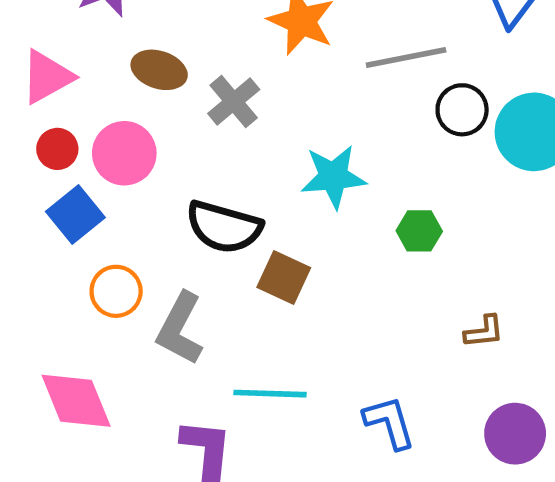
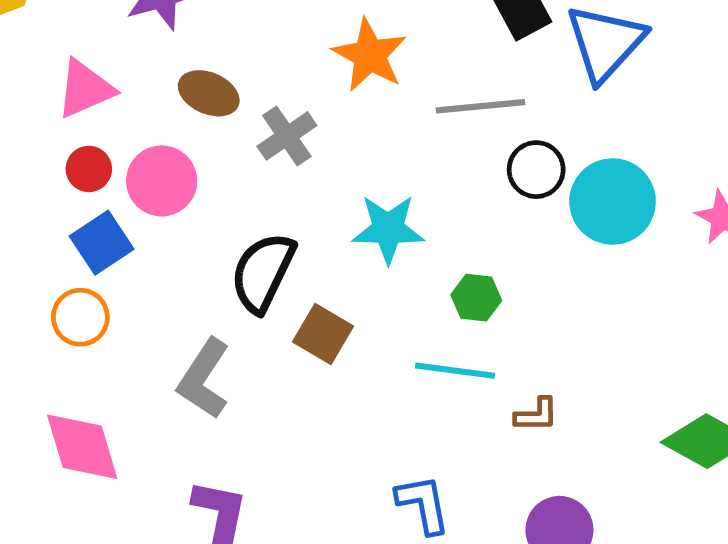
black semicircle: (224, 227) -> (263, 272), turned 94
orange circle: (116, 291) -> (80, 317), moved
cyan line: (270, 394) -> (455, 371), moved

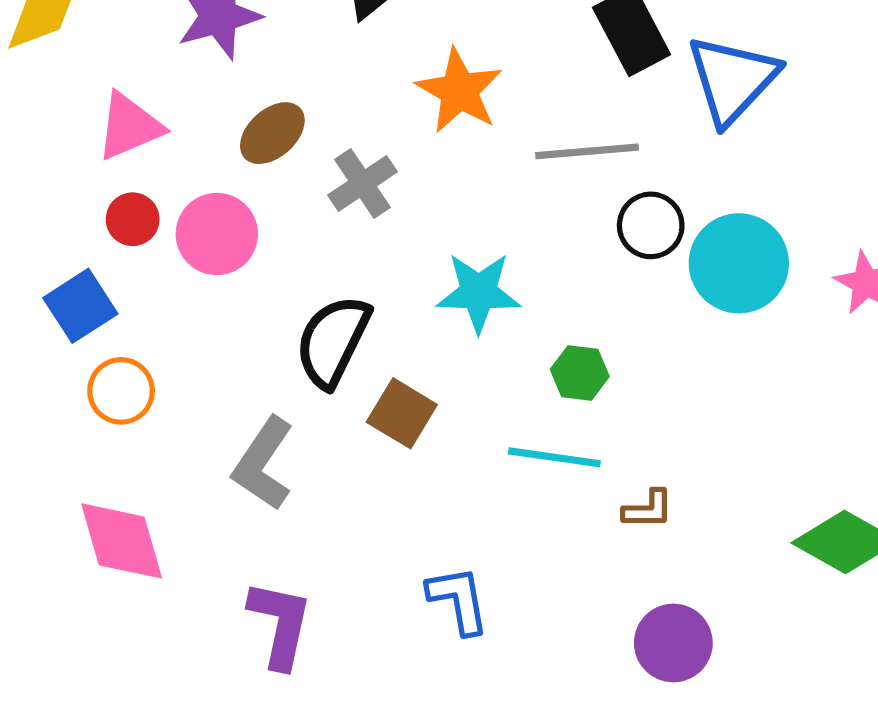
brown ellipse: (209, 93) -> (272, 133), turned -66
blue square: (102, 243) -> (80, 306), moved
blue L-shape: (423, 504) -> (458, 600), moved

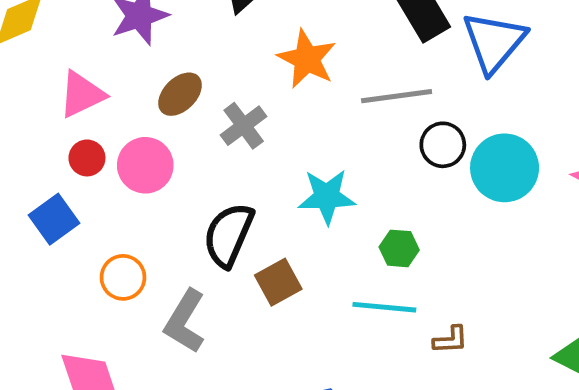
orange circle: (121, 391) -> (123, 277), moved
brown square: (402, 413) -> (278, 282), turned 33

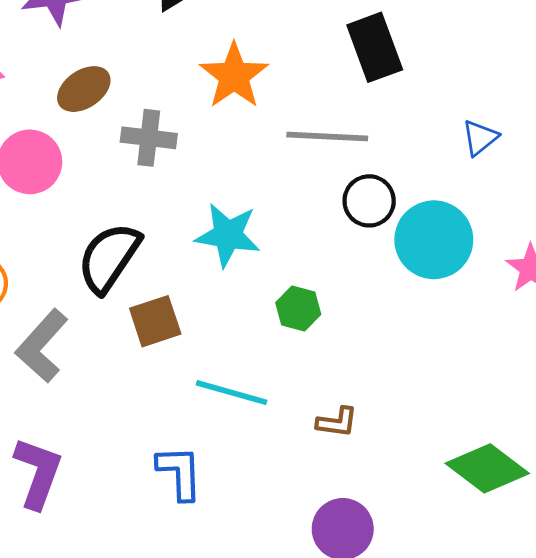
blue triangle: (494, 42) -> (480, 138), moved, size x0.5
gray cross: (244, 126) -> (149, 138), turned 33
cyan line: (384, 307) -> (232, 393), moved

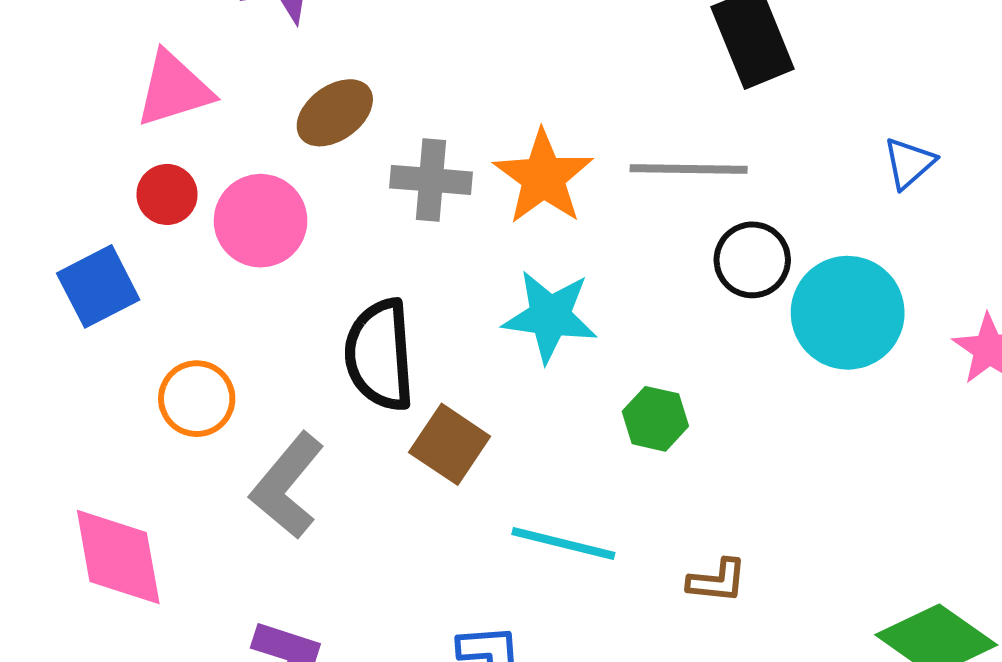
orange star: (234, 76) -> (543, 177), moved
black semicircle: (109, 258) -> (380, 355), turned -36
brown square: (155, 321) -> (450, 444), turned -36

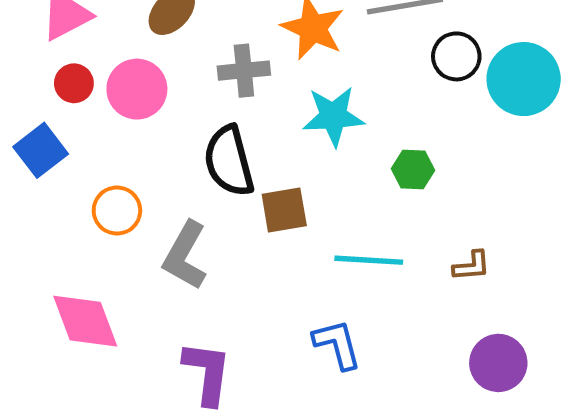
gray cross: (431, 180) -> (244, 71), moved
brown square: (450, 444) -> (284, 210), turned -33

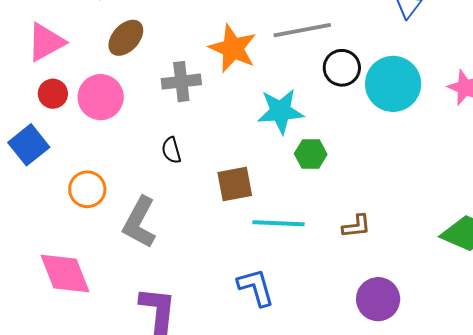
cyan star: (333, 116) -> (280, 111), moved
black semicircle: (229, 161) -> (171, 150), size x0.5
brown square: (284, 210) -> (235, 184), moved

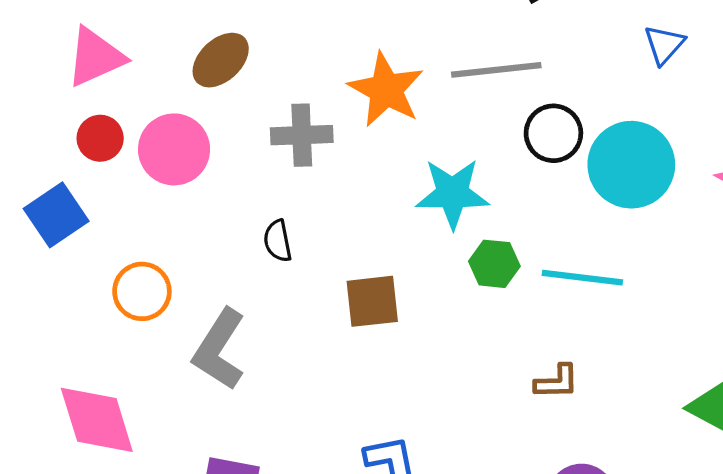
cyan line: (279, 223) -> (582, 278), moved

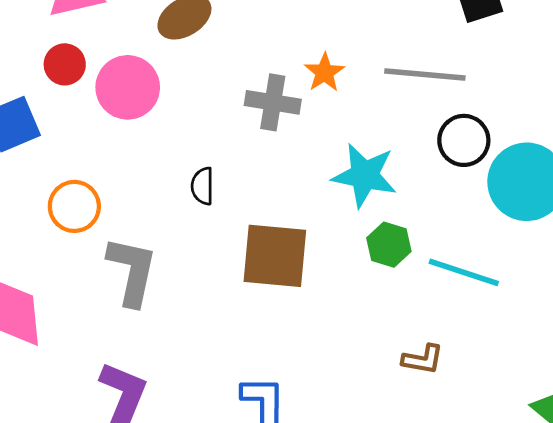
orange star: (386, 90) -> (324, 72), size x0.6
gray cross: (302, 135) -> (273, 102), moved
brown square: (372, 301) -> (275, 256), size x1.4
gray L-shape: (219, 349) -> (132, 271), turned 148

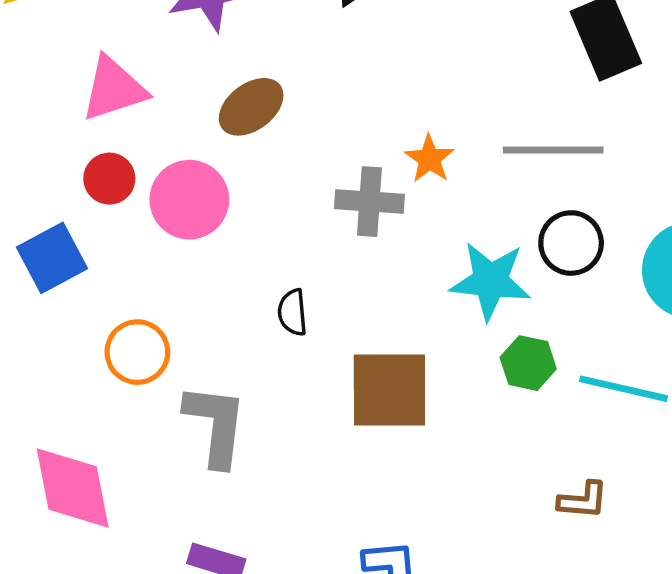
black circle: (464, 140) -> (571, 243), moved

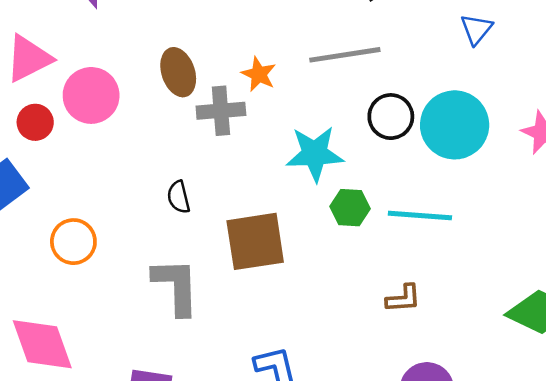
brown ellipse: (251, 107) -> (178, 72), moved, turned -63
pink circle: (189, 200) -> (91, 95), moved
black circle: (571, 243) -> (391, 117), moved
gray L-shape: (216, 425) -> (176, 286), moved

